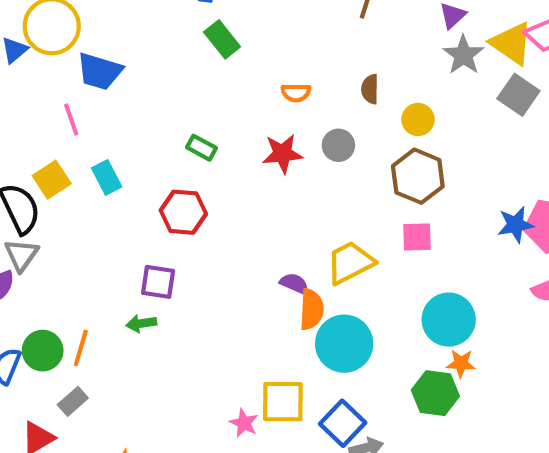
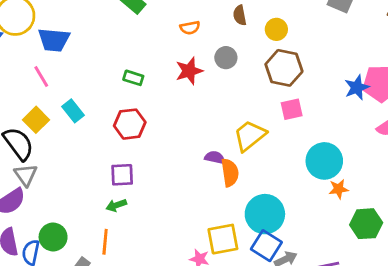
cyan circle: (344, 344) -> (265, 214), moved
orange line: (81, 348) -> (105, 242), moved
green hexagon: (435, 393) -> (366, 224), moved

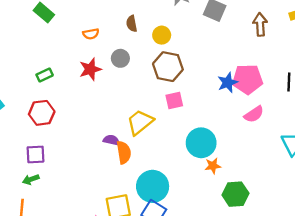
green rectangle: (133, 78) -> (45, 75), turned -42

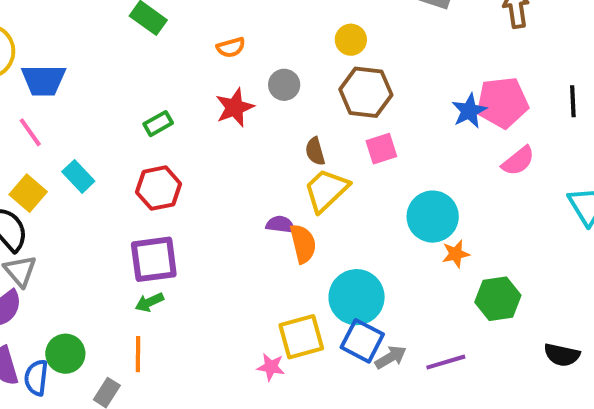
brown semicircle: (132, 24) -> (315, 151), moved
purple square: (36, 154) -> (154, 259), size x1.4

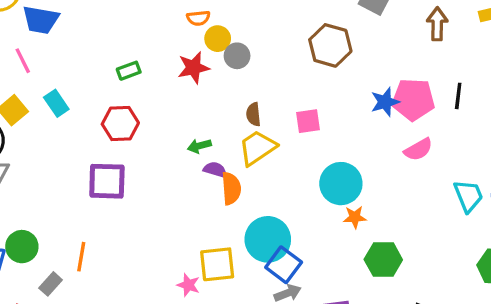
yellow circle: (351, 40) -> (218, 39), moved
brown hexagon: (366, 92) -> (330, 45), moved
black line: (573, 101) -> (458, 96), moved
green arrow: (149, 302) -> (199, 146), moved
blue square: (362, 341) -> (284, 265), moved

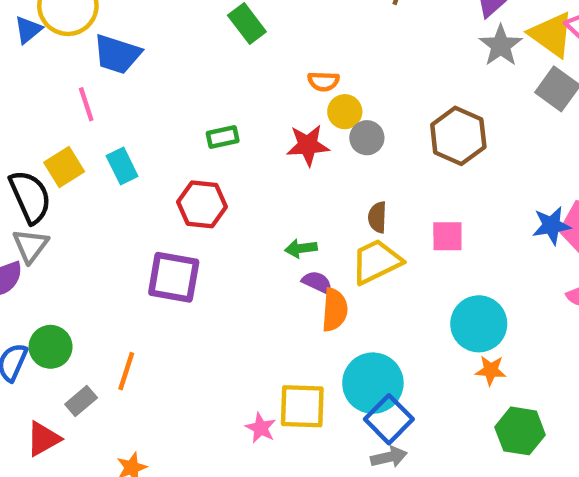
brown hexagon: (330, 45) -> (458, 136), moved

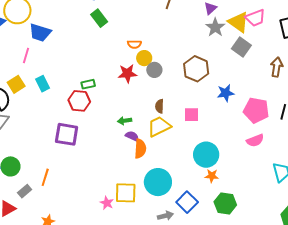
pink line: (86, 104) -> (26, 56), turned 35
green rectangle: (223, 137) -> (88, 84), moved
blue star: (551, 225) -> (226, 93), moved
blue square: (389, 419) -> (187, 202), moved

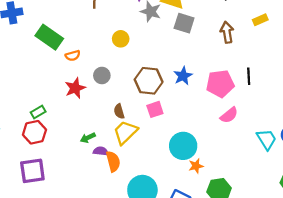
green rectangle: (99, 18) -> (49, 37), moved, size x1.4
yellow circle: (144, 58) -> (121, 39), moved
brown hexagon: (196, 69) -> (149, 81), moved

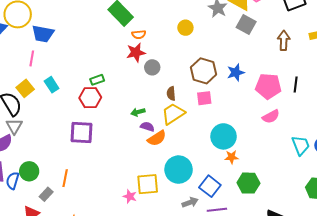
gray circle: (102, 75) -> (152, 67), moved
red star: (75, 88) -> (136, 52), moved
orange semicircle: (113, 161) -> (157, 138), turned 60

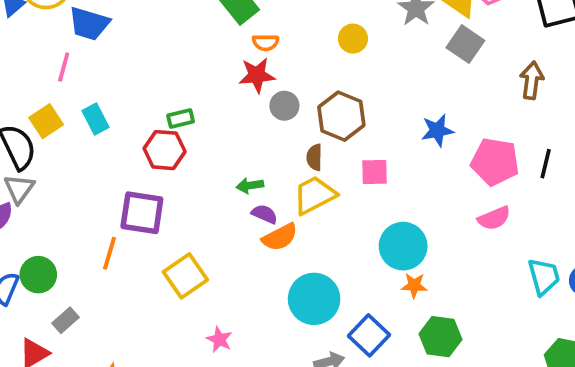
brown hexagon: (204, 71) -> (341, 116), moved
orange line: (65, 178) -> (109, 253), moved
yellow square: (148, 184) -> (185, 276), moved, turned -35

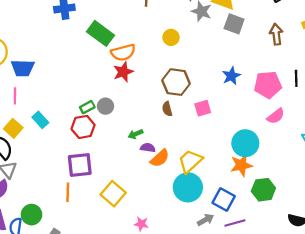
orange semicircle: (266, 42) -> (123, 52), size x1.6
gray circle: (284, 106) -> (105, 106), moved
yellow trapezoid: (314, 195) -> (190, 161), moved
cyan circle: (403, 246) -> (245, 143), moved
orange star: (414, 286) -> (241, 165), size x1.5

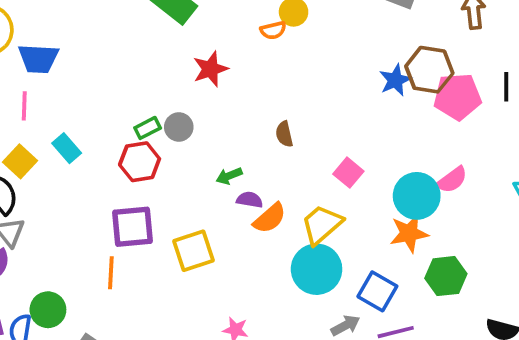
orange semicircle: (123, 52) -> (273, 30), moved, size x0.6
brown hexagon: (176, 82) -> (429, 70), moved
pink square: (203, 108) -> (348, 173), moved, turned -35
pink semicircle: (276, 116) -> (452, 180), moved
yellow square: (113, 194) -> (193, 251), moved, turned 30

